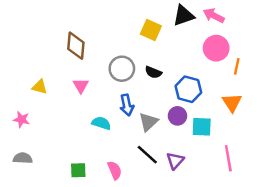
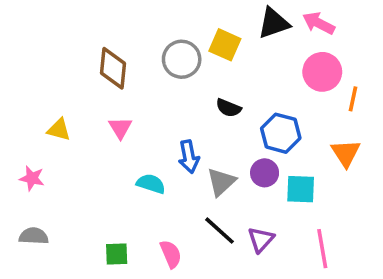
gray circle: (122, 69) -> (182, 59), moved
pink line: (228, 158) -> (322, 249), moved

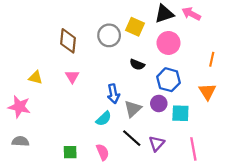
pink circle: (322, 72) -> (169, 43), moved
pink star: (32, 178) -> (19, 107), size x1.5
cyan semicircle: (151, 184) -> (104, 119), moved, turned 119

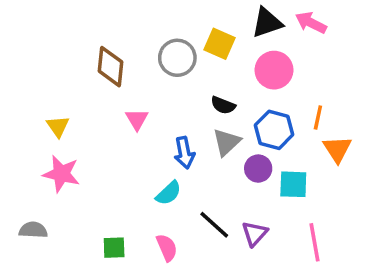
orange line: (212, 59) -> (318, 118), moved
pink triangle: (72, 76) -> (137, 119), moved
yellow triangle: (36, 78) -> (58, 126), turned 40
pink star: (19, 107) -> (61, 174), moved
gray triangle: (133, 109) -> (227, 142), moved

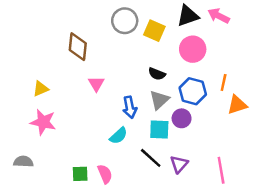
gray circle: (177, 58) -> (125, 21), moved
yellow triangle: (58, 126) -> (41, 89), turned 42
orange triangle: (337, 149) -> (237, 105), turned 45
cyan square: (293, 184) -> (159, 129), moved
pink semicircle: (167, 248) -> (105, 174), moved

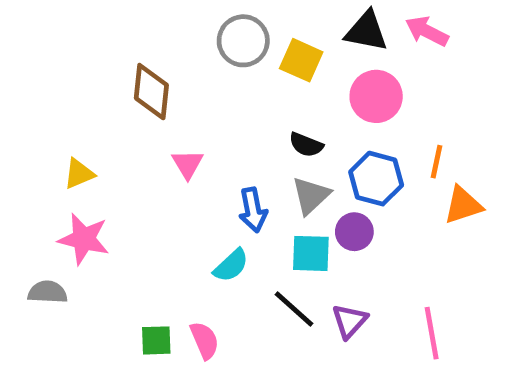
black triangle: (188, 16) -> (366, 31), turned 30
gray semicircle: (23, 162) -> (48, 292), moved

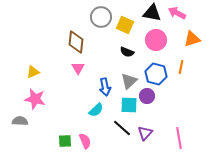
brown diamond: (151, 92) -> (76, 42), moved
black semicircle: (306, 145) -> (127, 52), moved
orange triangle: (463, 205) -> (192, 39), moved

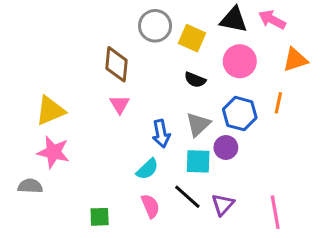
yellow triangle: (33, 72) -> (50, 111), size x1.5
pink semicircle: (85, 141) -> (150, 206), moved

